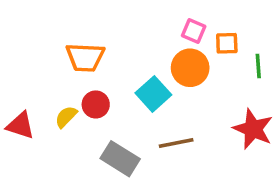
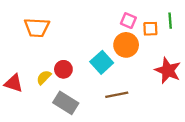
orange trapezoid: (85, 57) -> (37, 28), moved
green line: (258, 66) -> (170, 21), moved
red star: (253, 129) -> (168, 70), moved
gray rectangle: (120, 159) -> (66, 103), moved

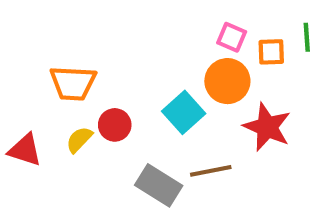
orange trapezoid: (37, 28) -> (73, 83), moved
red star: (168, 70) -> (267, 127), moved
gray rectangle: (66, 103) -> (159, 185), moved

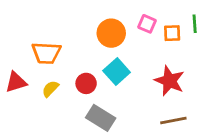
orange circle: (227, 81) -> (111, 33), moved
red circle: (115, 125) -> (86, 83), moved
red triangle: (25, 150) -> (16, 82), moved, turned -35
brown line: (211, 171) -> (173, 121), moved

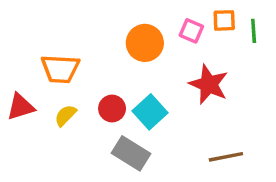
orange square: (172, 33) -> (224, 20), moved
cyan square: (117, 72) -> (150, 112), moved
red star: (169, 81) -> (209, 84), moved

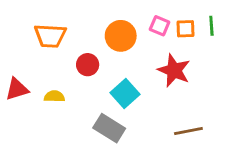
orange square: (224, 20) -> (186, 29), moved
orange trapezoid: (60, 69) -> (50, 36), moved
red circle: (112, 109) -> (88, 65), moved
yellow semicircle: (65, 115) -> (54, 96), turned 48

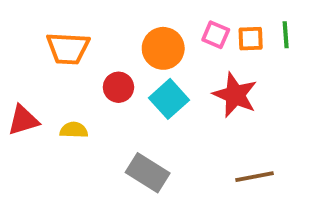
cyan square: (125, 93) -> (169, 99), moved

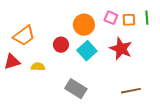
orange trapezoid: (68, 48) -> (24, 36), moved, turned -40

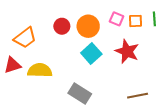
red circle: (61, 45) -> (62, 26), moved
yellow semicircle: (38, 67) -> (40, 70), size x1.6

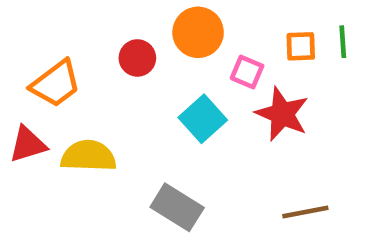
pink square: (117, 19) -> (247, 72), moved
orange circle: (88, 26) -> (198, 32), moved

